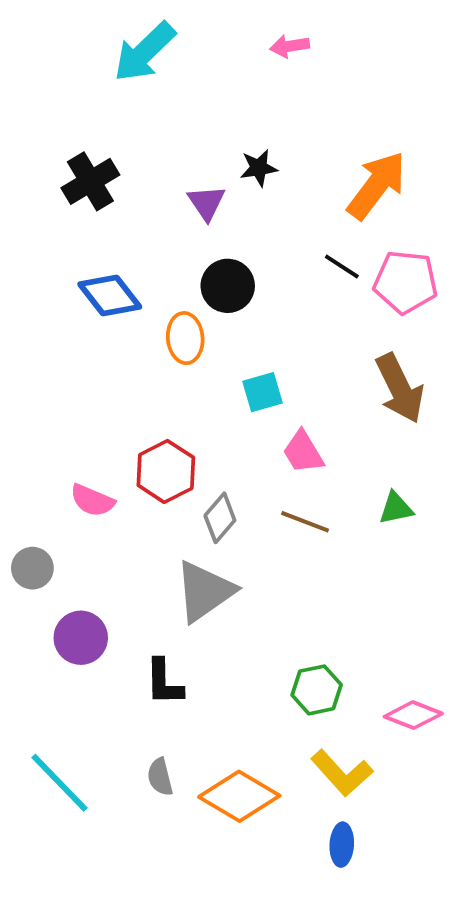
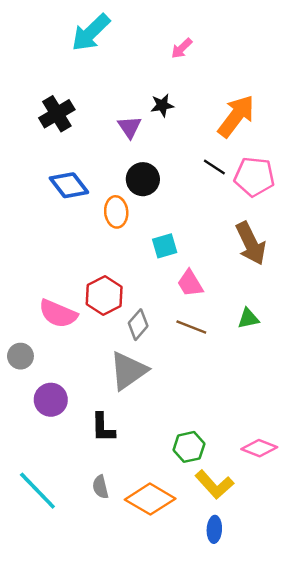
pink arrow: (290, 46) -> (182, 48), moved, turned -35
pink semicircle: (92, 500) -> (58, 314), size x1.4
green hexagon: (317, 690) -> (189, 447), moved

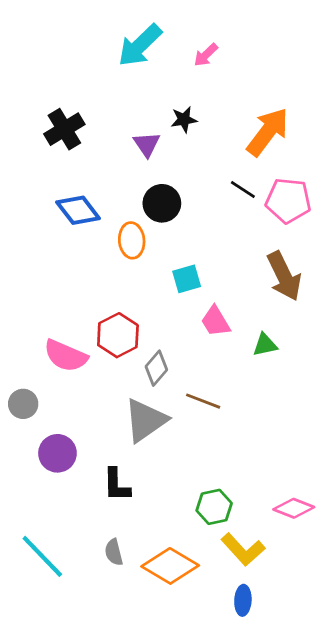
cyan arrow: (91, 33) -> (140, 45), moved
green triangle: (248, 319) -> (265, 345), moved
brown line: (191, 327) -> (203, 401), moved

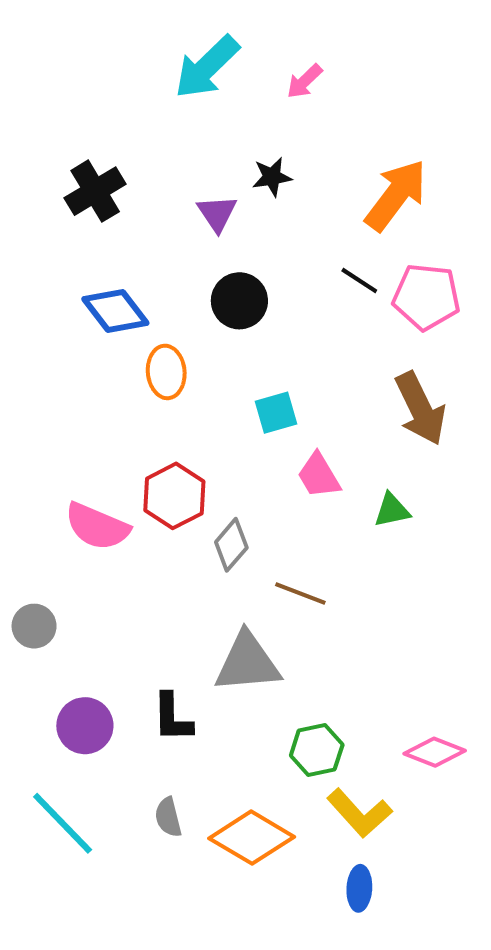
orange ellipse: (132, 240) -> (166, 372), moved
gray circle: (23, 404) -> (34, 626), moved
gray triangle: (145, 420) -> (248, 663), moved, turned 30
purple circle: (57, 453) -> (85, 726), moved

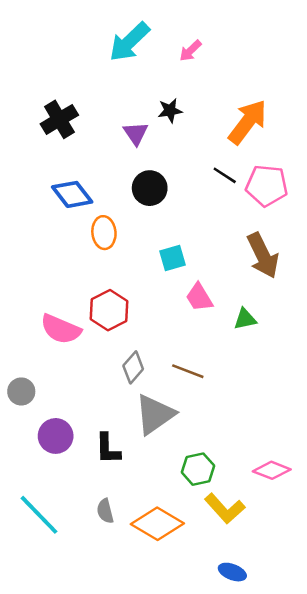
gray diamond: (231, 545) -> (133, 367), moved
gray triangle: (248, 663) -> (155, 414), turned -30
purple circle: (85, 726) -> (56, 436), moved
blue ellipse: (359, 888) -> (232, 572), moved, turned -72

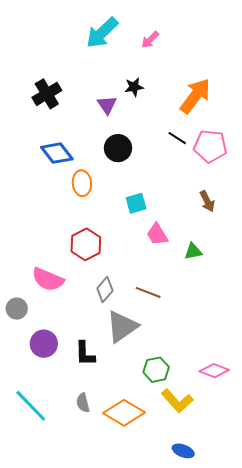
brown arrow: (263, 255) -> (207, 201), size x0.6
pink semicircle: (61, 329) -> (48, 279), moved

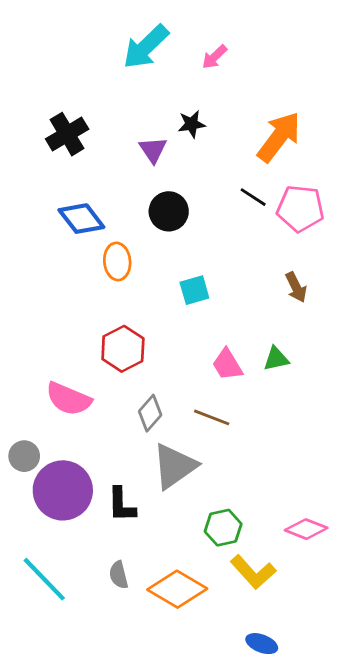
pink trapezoid: (157, 234) -> (227, 365), moved
gray circle: (17, 309) -> (24, 456), moved
purple circle: (44, 344) -> (63, 490), size x1.5

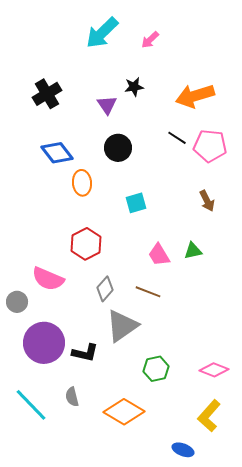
orange arrow: (279, 137) -> (195, 96), turned -144
gray circle: (24, 456) -> (17, 302), moved
black L-shape: (121, 505) -> (85, 353), turned -76
yellow L-shape: (253, 572) -> (209, 416), moved, turned 84
gray semicircle: (119, 575) -> (72, 397), moved

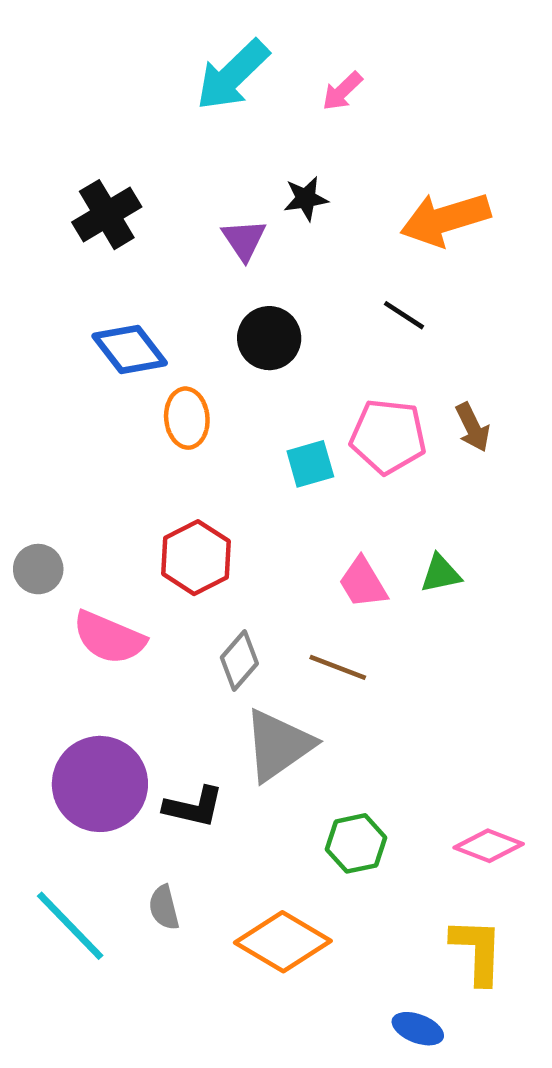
pink pentagon: (210, 146) -> (388, 436), moved
brown arrow: (207, 201) -> (473, 427), moved
gray circle: (17, 302) -> (38, 569), moved
yellow L-shape: (209, 416) -> (477, 951), turned 140

